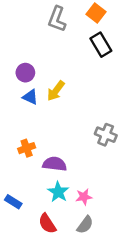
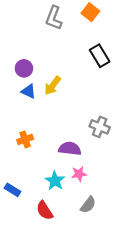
black rectangle: (101, 45) -> (100, 56), moved
purple semicircle: (55, 164) -> (70, 149), moved
pink star: (84, 197) -> (79, 174), moved
gray semicircle: (85, 225) -> (88, 205), moved

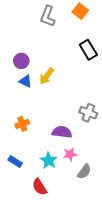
blue rectangle: (12, 190) -> (15, 161), moved
gray semicircle: (88, 205) -> (84, 172), moved

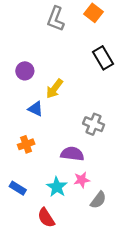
blue triangle: (25, 81) -> (36, 109), moved
gray cross: (88, 113) -> (94, 124), moved

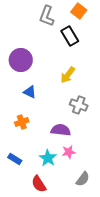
black rectangle: (103, 58) -> (70, 36), moved
purple circle: (25, 71) -> (21, 60), size x1.5
yellow arrow: (54, 89) -> (68, 75), moved
gray semicircle: (98, 200) -> (83, 179), moved

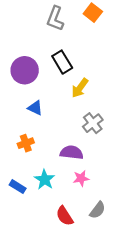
black rectangle: (70, 36) -> (62, 62), moved
gray cross: (79, 105) -> (93, 123), turned 30
cyan star: (48, 158) -> (45, 180), moved
red semicircle: (39, 184) -> (65, 216), moved

